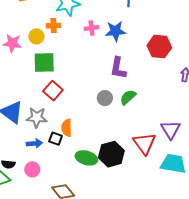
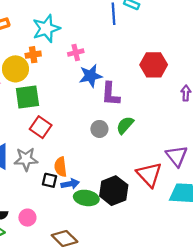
blue star: (115, 31) -> (91, 76), moved
yellow circle: (36, 36) -> (15, 69), size x1.5
blue arrow: (34, 143) -> (70, 184), moved

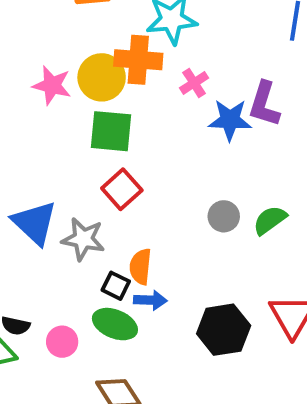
pink cross: (76, 53) -> (194, 83), moved, turned -32
orange cross: (33, 55) -> (138, 60), size x1.6
purple L-shape: (110, 94) -> (264, 104), moved
green ellipse: (86, 198) -> (115, 324), moved

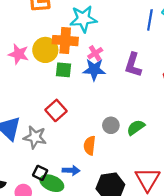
blue star: (230, 120) -> (94, 70), moved
green square: (111, 131) -> (63, 70), moved, size x0.7
orange semicircle: (140, 267) -> (90, 145), moved
black square: (116, 286) -> (40, 173), moved

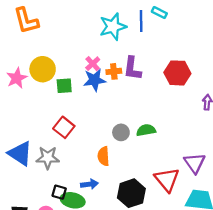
cyan star: (83, 19) -> (113, 27), moved
orange cross: (65, 41) -> (114, 71), moved, size x0.6
pink star: (19, 54) -> (17, 78), turned -30
green semicircle: (136, 128) -> (146, 130), turned 36

